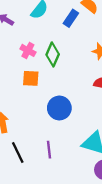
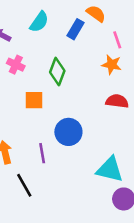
pink cross: (28, 50) -> (16, 65), moved
purple line: (49, 150) -> (42, 153), moved

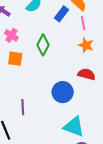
pink line: (117, 40) -> (83, 23), moved
orange square: (34, 100) -> (15, 59), moved
blue circle: (68, 132) -> (63, 92), moved

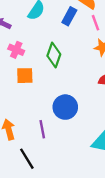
blue circle: (63, 92) -> (65, 107), moved

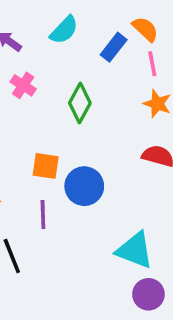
orange square: (25, 76) -> (46, 166), moved

